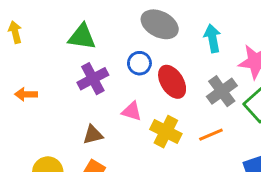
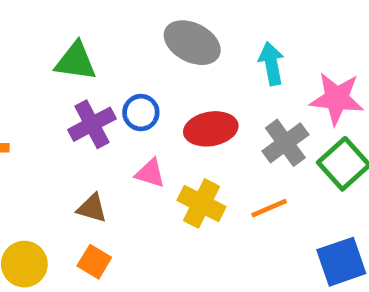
blue circle: (139, 63) -> (141, 113), moved
red ellipse: (172, 82) -> (211, 129), turned -68
brown triangle: (93, 135) -> (92, 208), turned 30

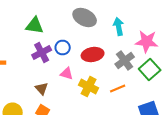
brown triangle: (92, 208) -> (42, 88), turned 32

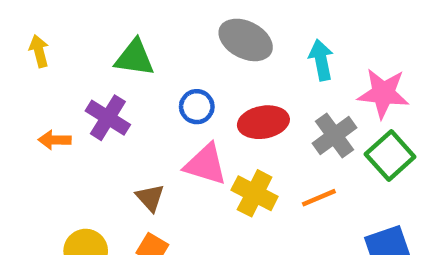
purple cross: (42, 52) -> (108, 118), moved, turned -30
pink triangle: (67, 74) -> (206, 164), size x1.5

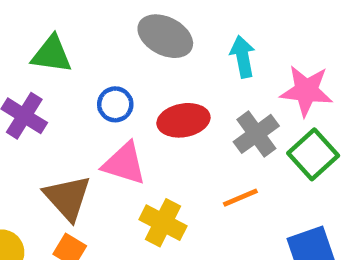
yellow cross: (255, 193) -> (163, 223), moved
brown triangle: (150, 198) -> (67, 198), size x1.6

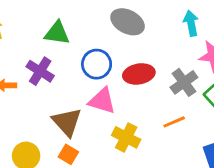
cyan arrow: (243, 57) -> (191, 23), moved
blue circle: (115, 104) -> (97, 64), size x1.4

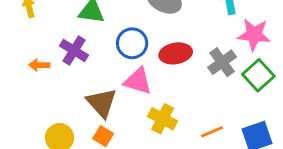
orange line: (174, 122) -> (212, 132), moved

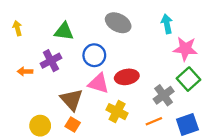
purple cross: (74, 51) -> (51, 61), turned 30
red ellipse: (176, 53) -> (127, 77), moved
gray cross: (222, 62) -> (164, 95), moved

